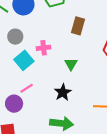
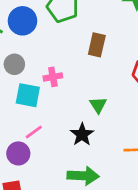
cyan square: (24, 60) -> (28, 95), turned -36
green triangle: (71, 64) -> (98, 105), moved

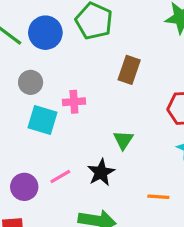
pink line: (34, 132) -> (60, 176), moved

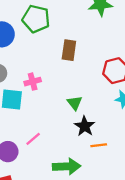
black star: (101, 172) -> (85, 126), moved
orange line: (158, 197) -> (99, 145), moved

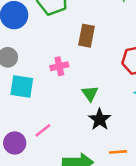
pink cross: (33, 82) -> (59, 66), moved
orange line: (99, 145) -> (118, 152), moved

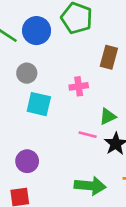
green triangle: (90, 93) -> (108, 116), turned 36
pink line: (43, 130) -> (88, 135), moved, turned 48

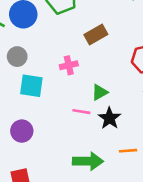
brown rectangle: (109, 57) -> (96, 35), turned 50
purple circle: (27, 161) -> (22, 131), moved

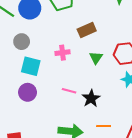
green triangle: (100, 92) -> (96, 58), moved, turned -32
purple circle: (22, 131) -> (28, 92), moved

